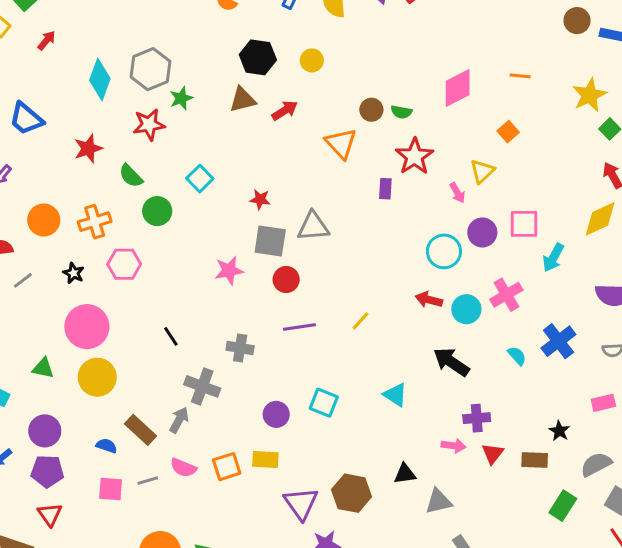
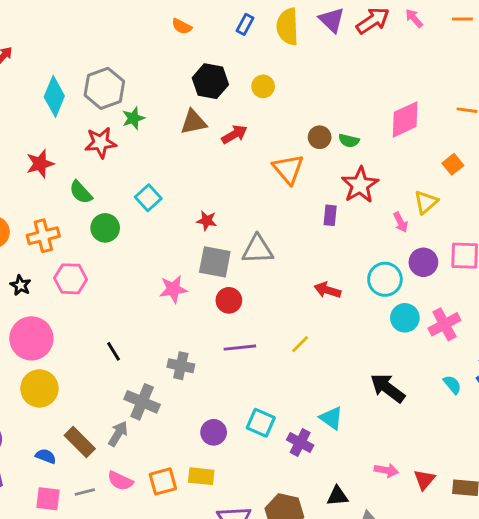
red arrow: (429, 300) -> (327, 290), moved
cyan circle: (466, 309) -> (405, 318), moved
purple cross: (477, 418) -> (300, 443), moved, turned 30

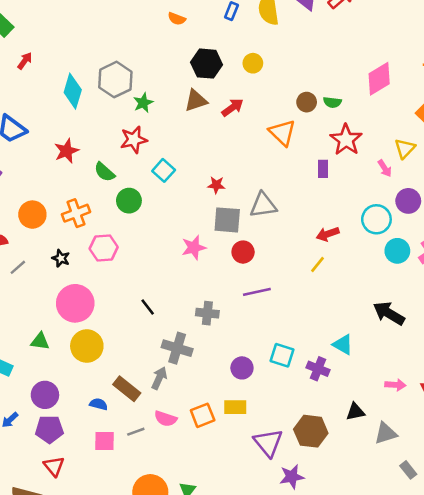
red star: (101, 143) -> (134, 140), moved
red arrow: (327, 290) -> (328, 234), turned -30
yellow line: (300, 344) -> (318, 265), moved

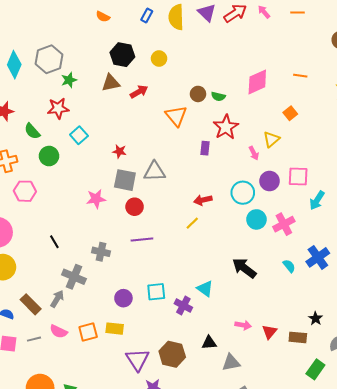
cyan square: (282, 355) -> (156, 292), turned -30

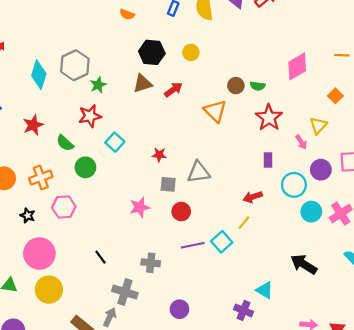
purple rectangle: (205, 148) -> (268, 160), moved
gray square: (125, 180) -> (168, 184), size x0.7
cyan square: (156, 292) -> (222, 242), moved, turned -30

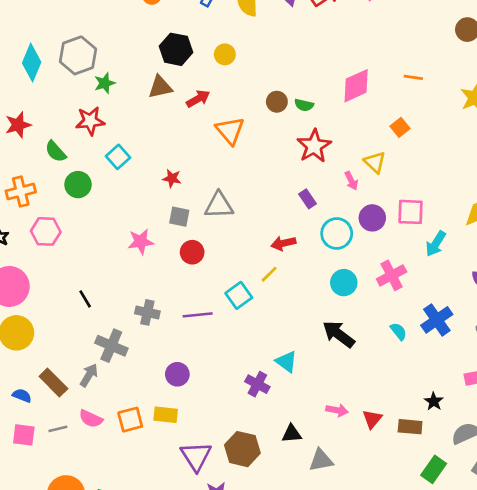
orange triangle: (215, 111) -> (230, 131), moved
yellow triangle: (318, 125) -> (375, 162), turned -36
purple rectangle: (268, 160) -> (307, 199), turned -40
cyan circle: (311, 212) -> (344, 283), moved
purple line: (193, 245) -> (198, 315), moved

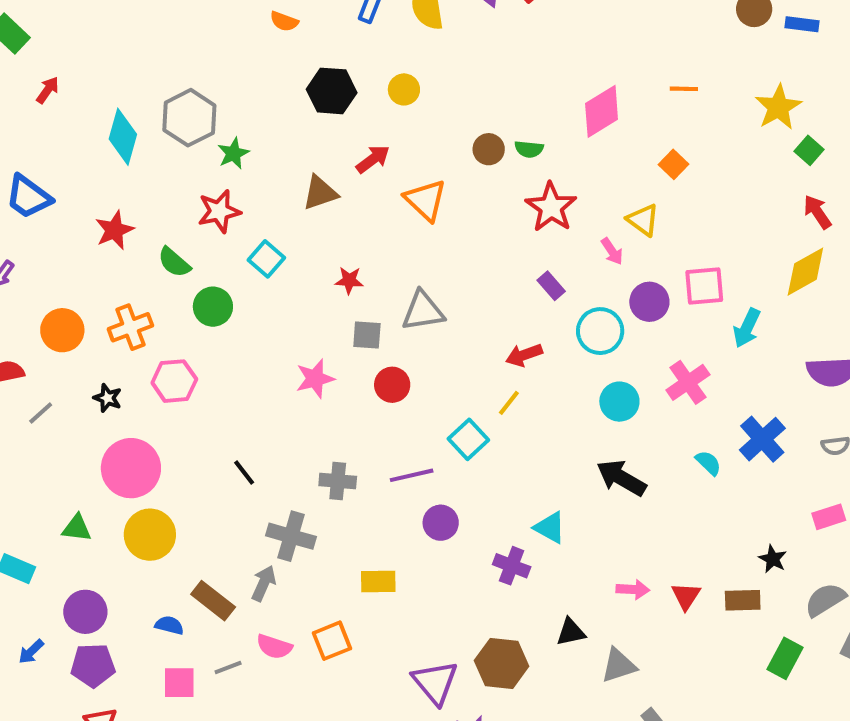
brown triangle: (160, 87) -> (320, 193), moved
purple circle: (177, 374) -> (441, 523), moved
yellow rectangle: (166, 415) -> (378, 582), moved

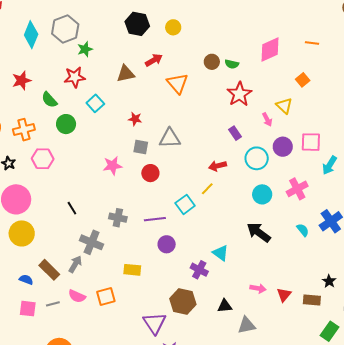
brown hexagon: (502, 663) -> (183, 301), moved

